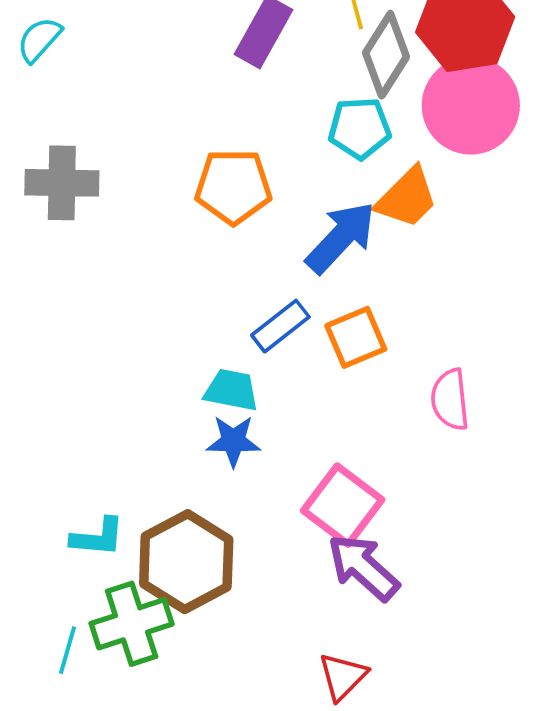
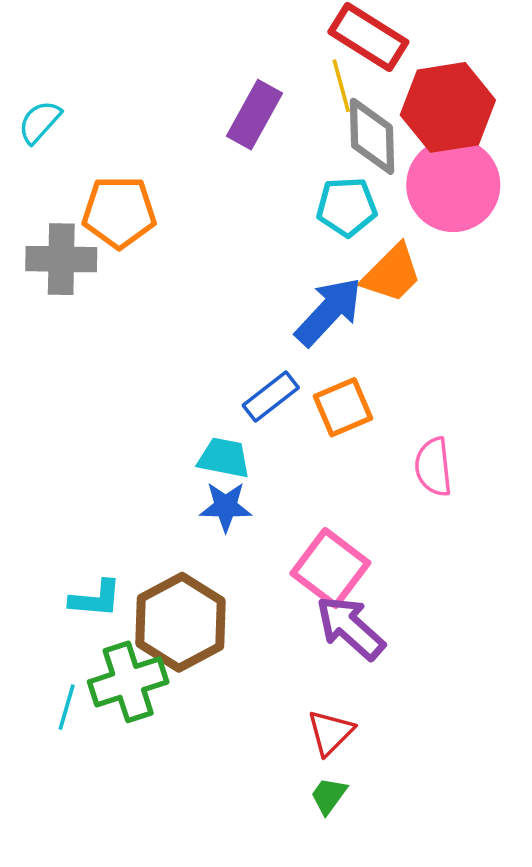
gray diamond: (386, 55) -> (372, 136), turned -34
orange pentagon: (233, 187) -> (119, 212), moved

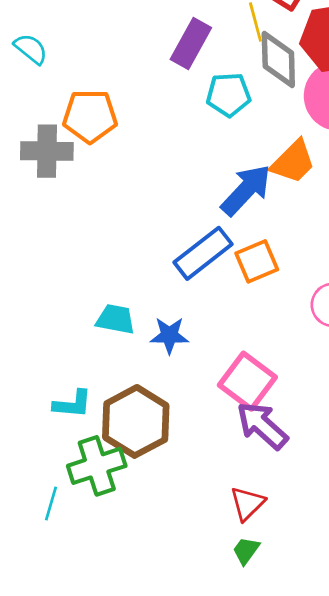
cyan semicircle: (40, 122) -> (31, 49), turned 87
cyan pentagon: (347, 207) -> (229, 95), moved
blue rectangle: (271, 396) -> (203, 253), size x1.4
cyan trapezoid: (224, 458) -> (116, 319), moved
cyan line: (67, 707) -> (51, 504), moved

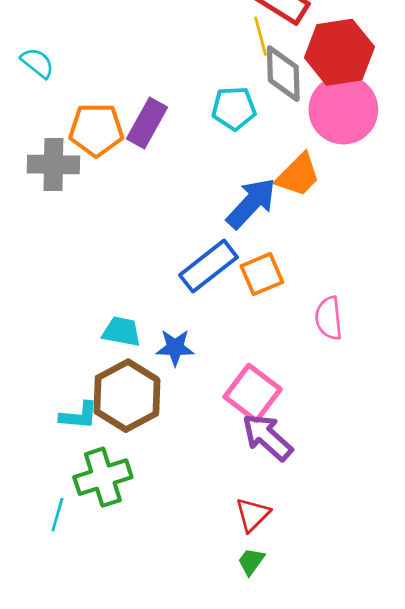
purple rectangle: (191, 43) -> (147, 123), moved
brown hexagon: (136, 421) -> (127, 396), moved

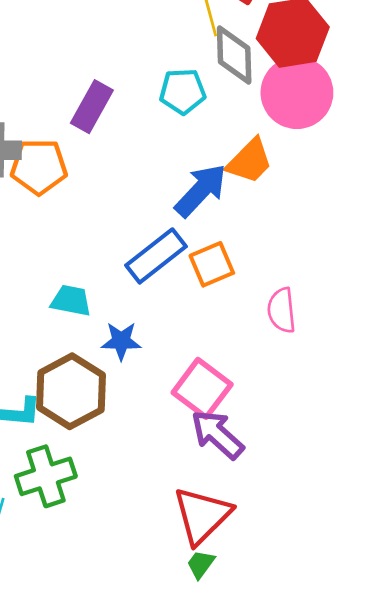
orange pentagon: (96, 130) -> (39, 167), moved
cyan trapezoid: (122, 332) -> (71, 301), moved
red triangle: (253, 515) -> (202, 515), size x1.6

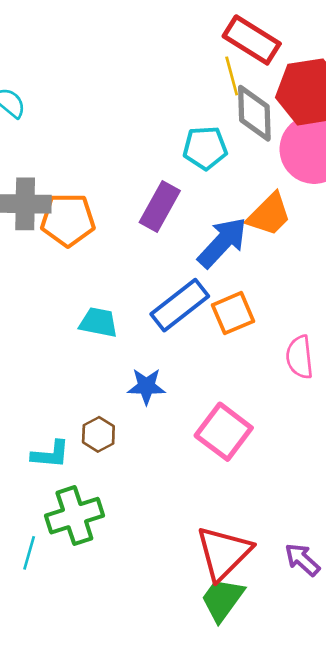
purple rectangle: (92, 107) -> (160, 207), moved
cyan trapezoid: (71, 301) -> (98, 322), moved
brown hexagon: (71, 391) -> (98, 434), size x0.5
purple arrow: (217, 434) -> (302, 560), moved, size x0.7
green trapezoid: (201, 564) -> (222, 600), size x1.6

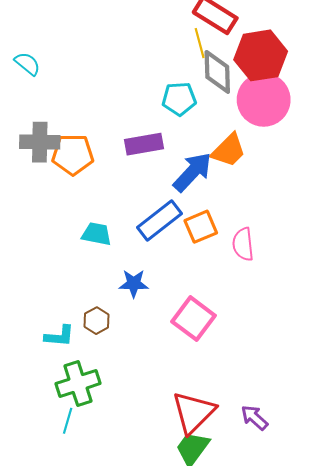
purple rectangle: (160, 207) -> (144, 144), turned 51
pink semicircle: (300, 357) -> (243, 244), moved
cyan line: (29, 553) -> (68, 421), moved

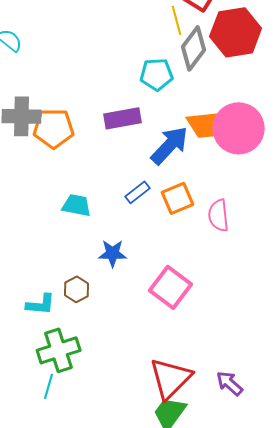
gray diamond: (217, 72) -> (194, 48), turned 39
pink circle: (264, 100) -> (239, 128), moved
orange trapezoid: (229, 150) -> (205, 124), turned 39
blue rectangle: (159, 221) -> (138, 192), size x0.6

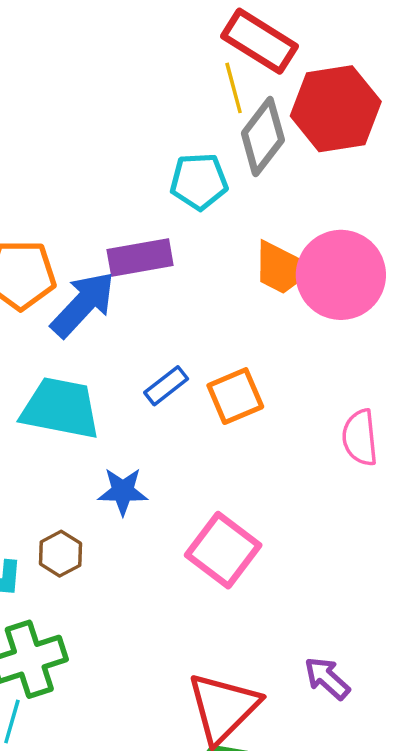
orange trapezoid: (205, 124) -> (282, 268), turned 33
blue arrow: (170, 145) -> (83, 304), moved
cyan trapezoid: (77, 205) -> (60, 408), size x1.6
pink semicircle: (219, 215) -> (360, 438), moved
purple arrow: (230, 383) -> (327, 678), moved

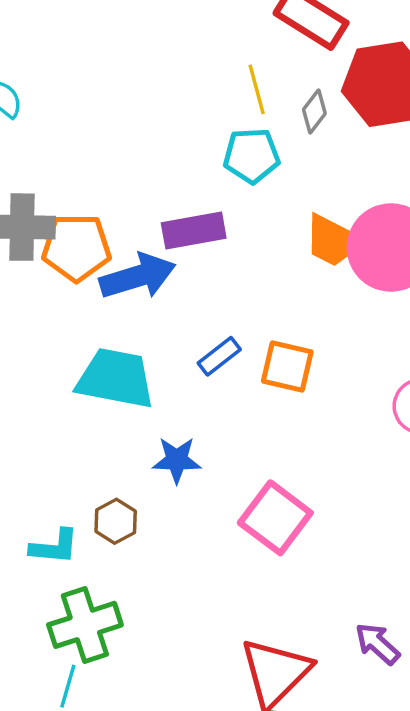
yellow line: (234, 88) -> (257, 89), moved
gray diamond: (263, 136) -> (314, 111), size x0.6
blue arrow: (83, 304) -> (138, 276), turned 30
orange square: (235, 396) -> (287, 367), turned 36

